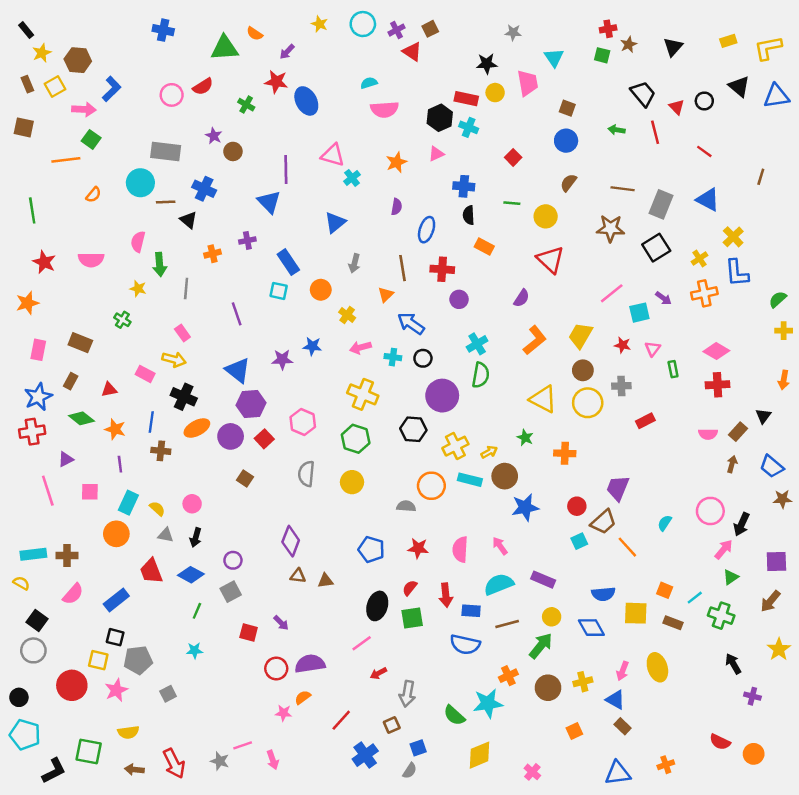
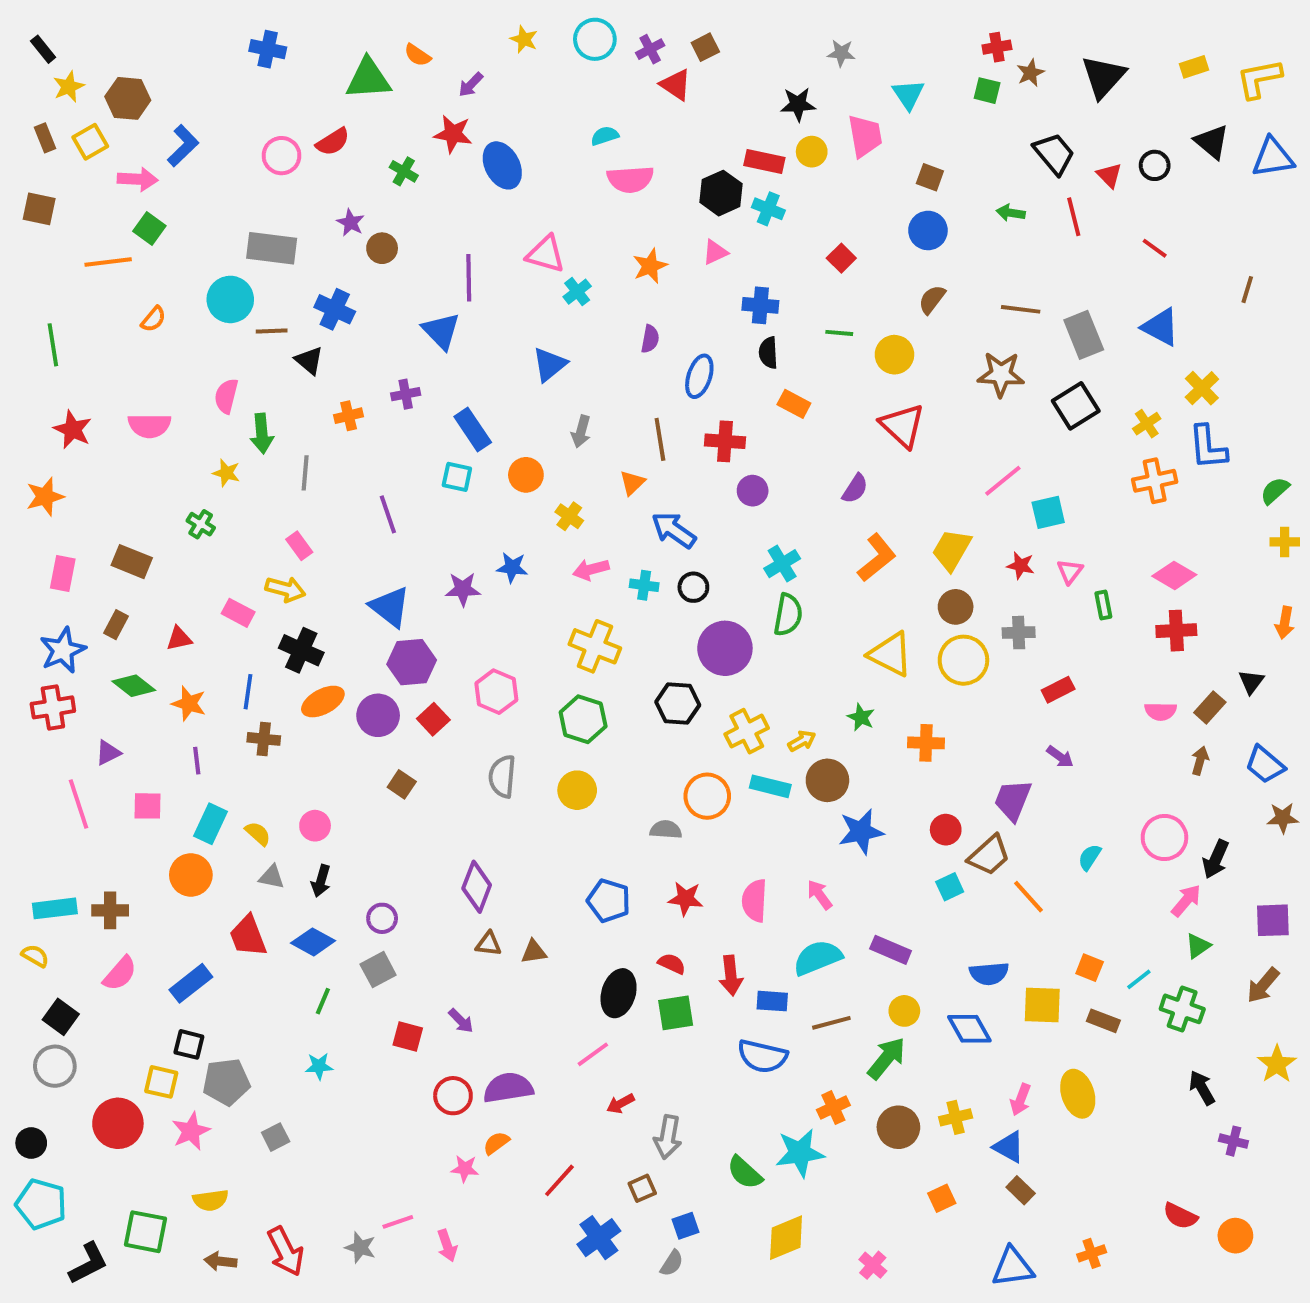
black triangle: (673, 47) -> (1103, 77), size x1.4
gray rectangle: (661, 204) -> (1084, 335), turned -44
purple arrow: (663, 298) -> (1060, 757), moved
red semicircle: (410, 588) -> (672, 964), turned 77

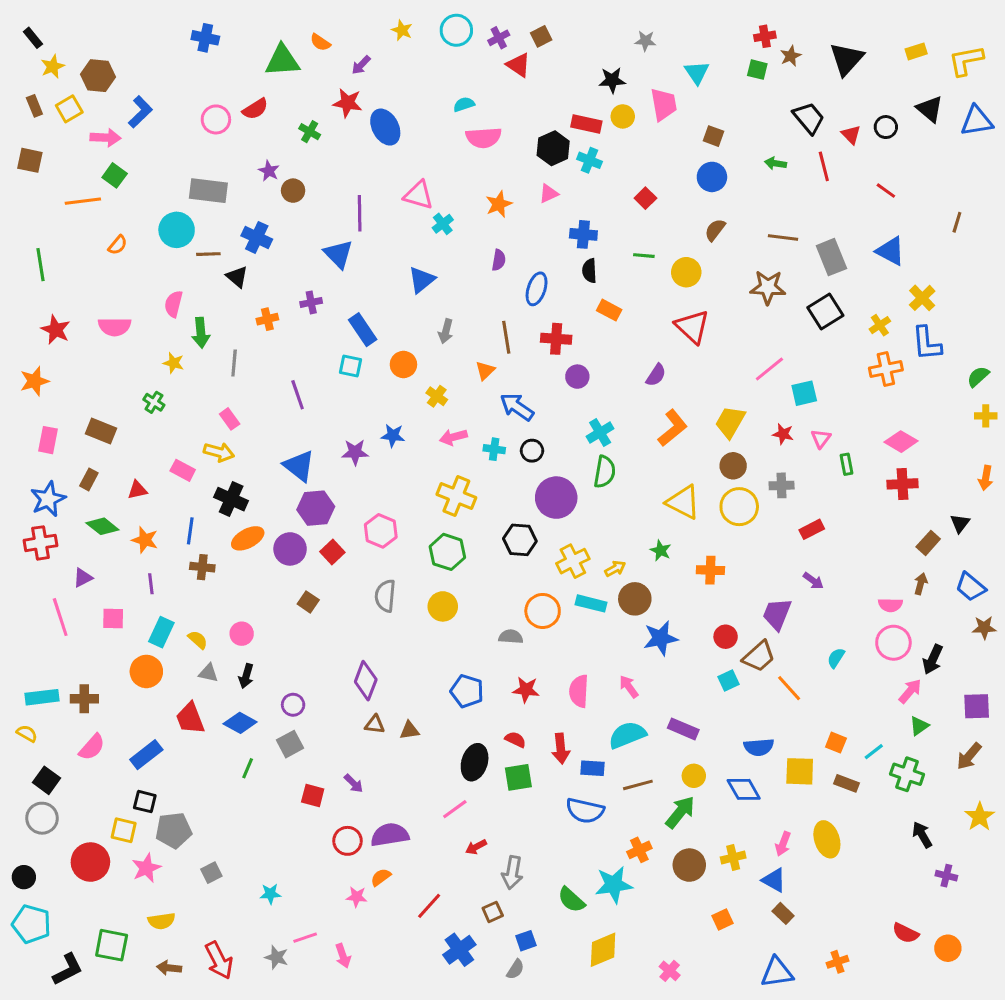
pink semicircle: (1161, 711) -> (890, 605), moved
cyan star: (319, 1066) -> (270, 894), moved

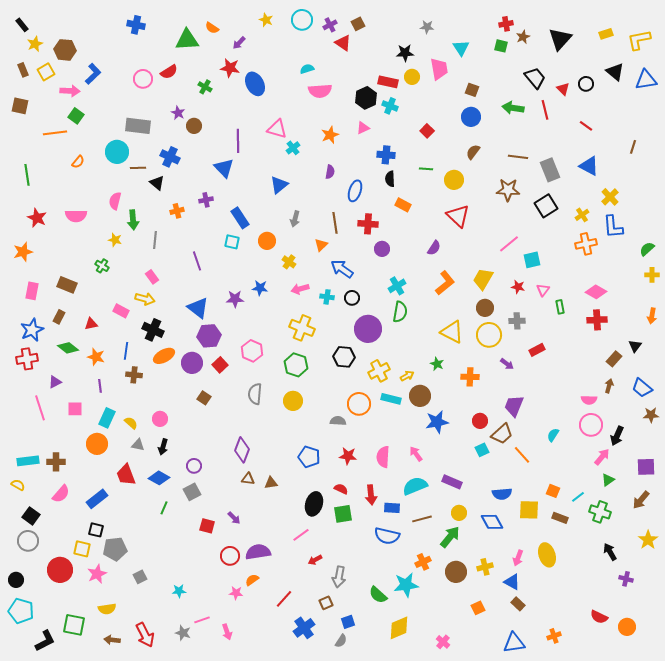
green arrow: (775, 163) -> (513, 108), size x1.5
purple arrow: (813, 581) -> (507, 364), moved

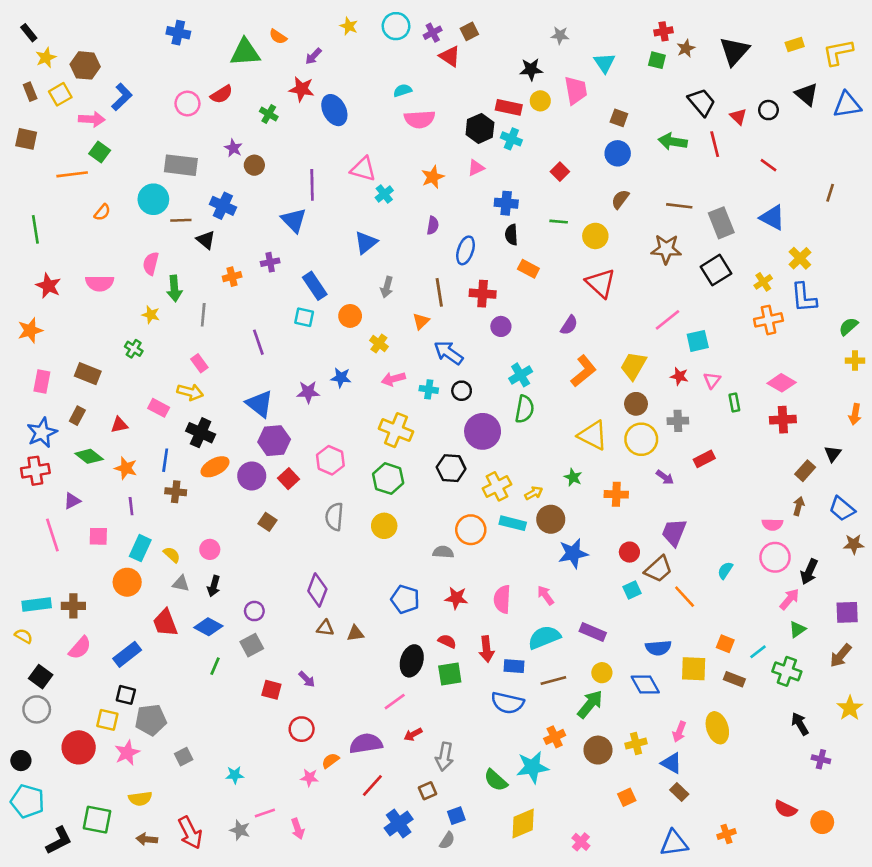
purple semicircle: (258, 552) -> (366, 744), moved

